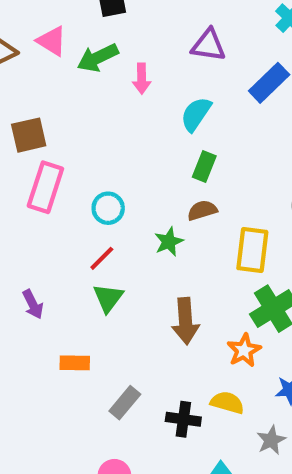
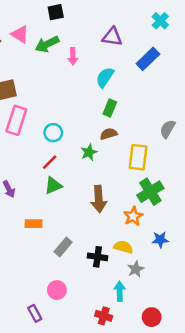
green triangle: (108, 298) -> (53, 186), turned 30
gray star: (271, 440) -> (136, 269), moved

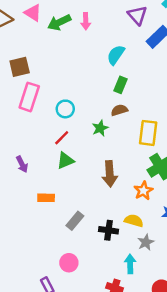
purple triangle: (112, 37) -> (137, 15), moved, turned 40
pink arrow: (73, 56) -> (86, 21), moved

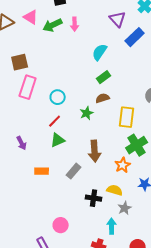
green rectangle: (121, 85) -> (104, 77), turned 32
gray rectangle: (75, 221) -> (74, 171), moved

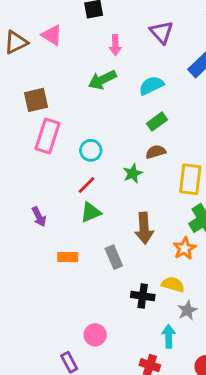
purple triangle: (118, 19) -> (161, 32), moved
green arrow: (53, 25) -> (102, 80), moved
cyan semicircle: (100, 52) -> (151, 86), turned 30
gray rectangle: (74, 171) -> (114, 257), turned -63

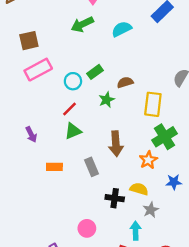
green rectangle: (157, 122) -> (95, 72), moved
pink rectangle: (48, 136) -> (38, 70), turned 44
pink circle: (95, 335) -> (87, 228), moved

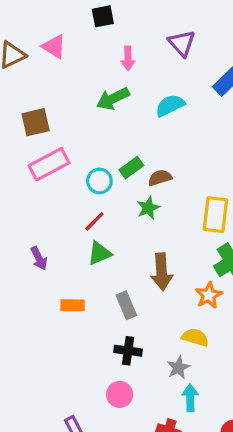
brown semicircle: (125, 82) -> (160, 178), moved
black cross: (115, 198) -> (128, 351), moved
gray star: (151, 210) -> (178, 368), moved

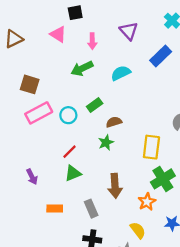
pink triangle: (54, 47) -> (58, 34), moved
brown square: (36, 122) -> (30, 84), turned 30
green rectangle: (131, 168) -> (95, 105), moved
cyan circle: (99, 181) -> (68, 115), moved
yellow semicircle: (195, 337) -> (138, 230), turned 36

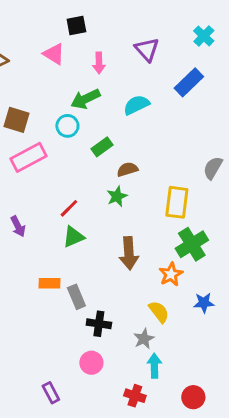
cyan circle: (68, 115) -> (67, 126), moved
purple arrow: (32, 177) -> (18, 226), moved
gray rectangle: (91, 209) -> (76, 297), moved

